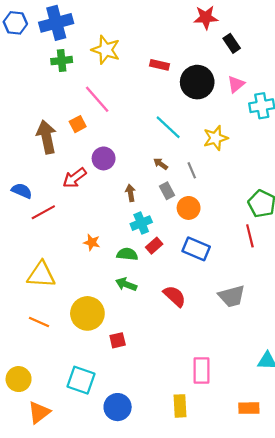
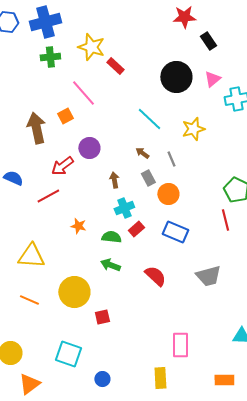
red rectangle: (160, 65) -> (115, 66), moved, turned 30
red line: (43, 212) -> (48, 196), moved
blue circle: (118, 407) -> (102, 379), size x0.6

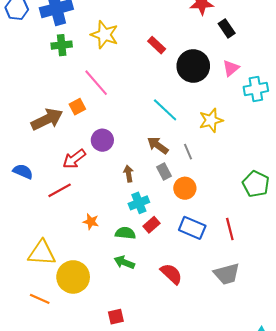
red rectangle: (115, 66) -> (157, 45), moved
brown arrow: (36, 128) -> (47, 119), turned 76
brown arrow: (142, 153) -> (158, 145), size x1.5
red line: (225, 220) -> (230, 229), moved
yellow circle: (74, 292) -> (73, 277), moved

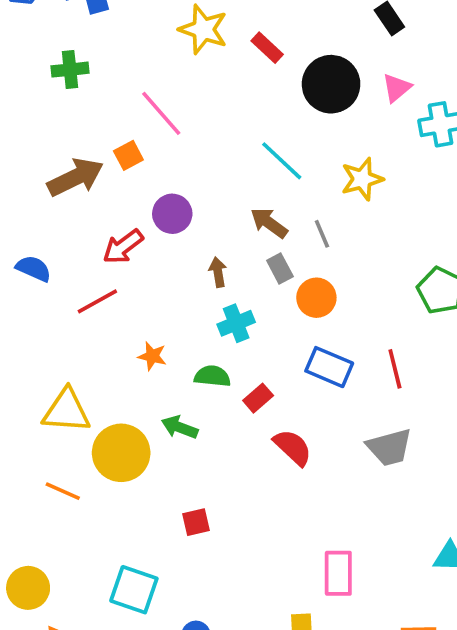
yellow star: (104, 35) -> (203, 29), moved
green cross: (62, 45) -> (70, 70), moved
red rectangle: (151, 225) -> (258, 398), moved
green arrow: (124, 262) -> (180, 427), moved

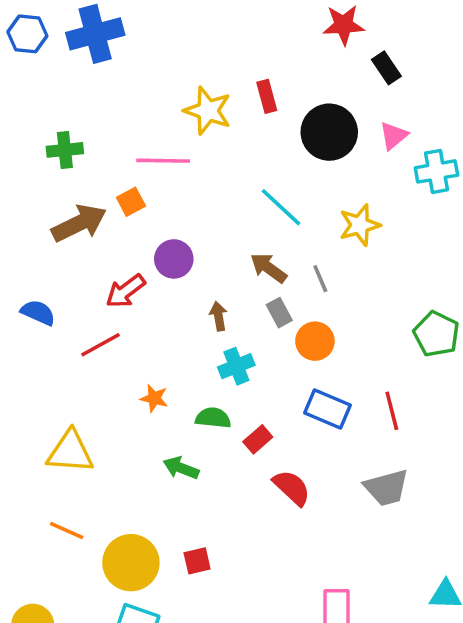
yellow star: (203, 29) -> (208, 111), moved
red rectangle: (267, 48) -> (267, 96), turned 32
green cross: (70, 70) -> (65, 150), moved
pink line: (161, 113) -> (163, 161), turned -48
yellow circle: (121, 453) -> (131, 563), moved

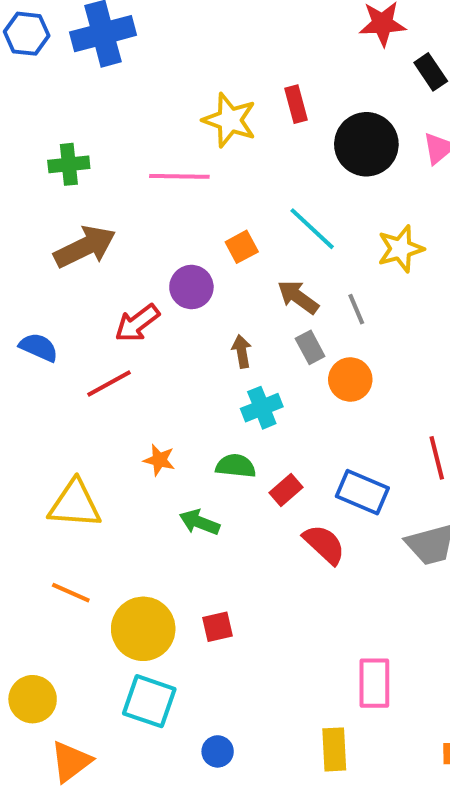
orange square: (131, 202) -> (242, 247), moved
orange star: (154, 398) -> (159, 460), moved
blue rectangle: (327, 409) -> (362, 492), moved

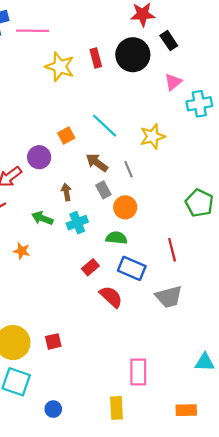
black circle: (366, 144) -> (133, 55), moved
pink line: (179, 176) -> (33, 31), moved
green semicircle: (236, 466) -> (116, 238), moved
green arrow: (199, 522) -> (42, 218), moved

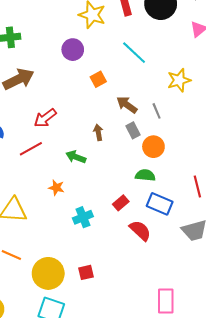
cyan line: (104, 126) -> (134, 53), moved
purple circle: (39, 157) -> (73, 50), moved
cyan cross: (77, 223) -> (83, 217), moved

